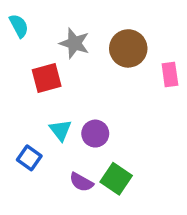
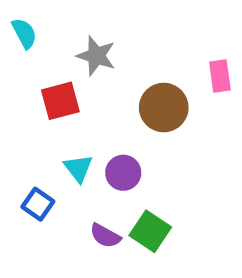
brown circle: (128, 48) -> (164, 108), moved
pink rectangle: (170, 74) -> (220, 76), moved

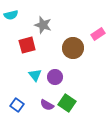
cyan semicircle: (24, 33) -> (11, 15), turned 104
pink rectangle: (220, 76) -> (98, 34), turned 64
blue square: (38, 204) -> (17, 105), moved

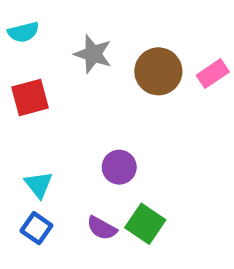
red square: (27, 45) -> (30, 97), moved
brown circle: (73, 48) -> (158, 71), moved
cyan triangle: (35, 75) -> (39, 185), moved

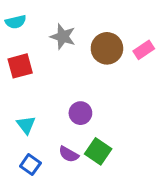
blue square: (36, 228) -> (30, 165), moved

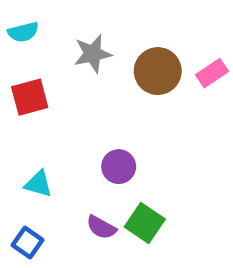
gray star: (63, 37) -> (93, 54), turned -30
cyan triangle: (26, 125) -> (38, 184), turned -36
blue square: (30, 165) -> (28, 243), moved

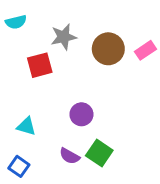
red square: (30, 97) -> (40, 65), moved

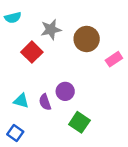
pink rectangle: (146, 50) -> (114, 59), moved
red square: (40, 65) -> (32, 52), turned -30
purple semicircle: (70, 156) -> (45, 102), moved, turned 42

